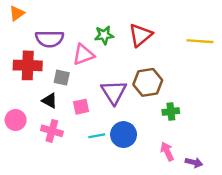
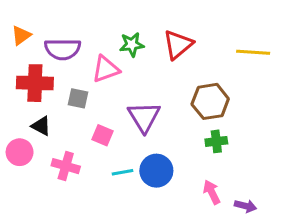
orange triangle: (17, 13) -> (21, 35), moved
brown hexagon: (148, 82) -> (210, 101), moved
black triangle: (50, 101) -> (41, 126), moved
pink square: (81, 107) -> (103, 135), turned 35

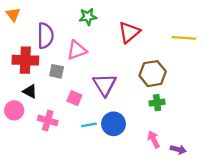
orange triangle: (21, 35) -> (13, 14), moved, turned -32
green star: (132, 45) -> (88, 17), moved
purple semicircle: (63, 49) -> (45, 36), turned -90

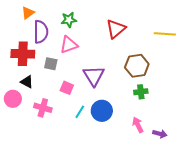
orange triangle: (13, 14) -> (28, 13), moved, turned 32
green star: (88, 17) -> (69, 20), moved
cyan line: (89, 125) -> (80, 112), turned -48

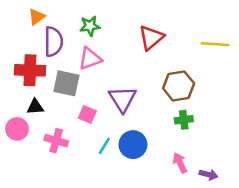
gray square: (51, 64) -> (66, 83), size x1.5
black triangle: (27, 82) -> (35, 107), turned -32

